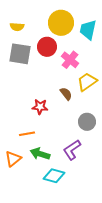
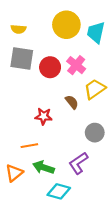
red circle: (47, 47) -> (50, 67), moved

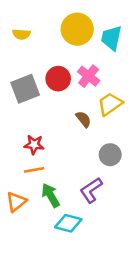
gray square: (22, 59) -> (25, 89), moved, turned -30
red star: (44, 116) -> (34, 145), moved
green arrow: (44, 167) -> (51, 195), turned 42

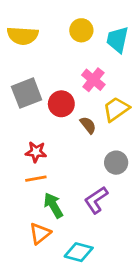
yellow circle: (77, 29) -> (81, 30), size x0.7
yellow semicircle: (21, 34) -> (23, 36), size x1.6
red circle: (58, 79) -> (61, 104), moved
orange triangle: (16, 202) -> (40, 233), moved
cyan diamond: (68, 223) -> (79, 252), moved

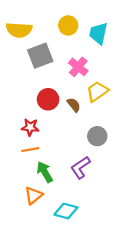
gray square: (27, 93) -> (40, 56), moved
red circle: (61, 104) -> (48, 99), moved

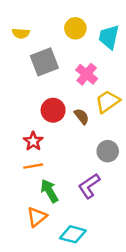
yellow semicircle: (19, 30) -> (21, 33), size x0.6
red star: (30, 127) -> (33, 141), turned 30

